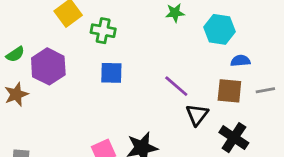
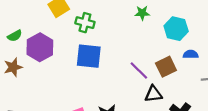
blue square: (111, 73) -> (89, 56), size x1.4
brown square: (229, 91) -> (166, 67), moved, turned -36
black triangle: (197, 115) -> (153, 94), turned 42

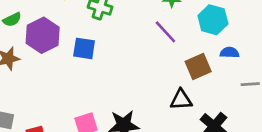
blue square: (89, 56) -> (84, 48), moved, size x0.7
purple line: (139, 70) -> (165, 32), moved

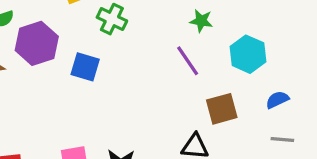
blue semicircle: (230, 53) -> (277, 100), moved, turned -36

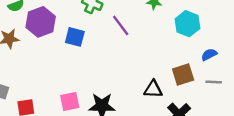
purple line: (188, 61) -> (121, 25), moved
brown square: (222, 109) -> (183, 74), moved

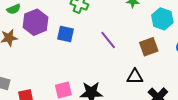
purple line: (121, 25) -> (108, 40), moved
brown square: (183, 74) -> (149, 47), moved

